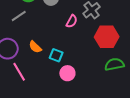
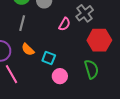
gray line: (19, 16) -> (22, 23), moved, turned -42
green semicircle: (114, 64) -> (91, 69), moved, turned 84

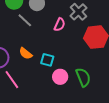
gray line: (22, 23) -> (25, 20), moved, turned -56
green semicircle: (91, 69) -> (83, 77), moved

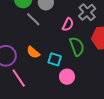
green semicircle: (83, 77) -> (77, 46), moved

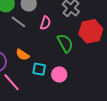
pink semicircle: (68, 24) -> (45, 23), moved
cyan square: (55, 59) -> (39, 69), moved

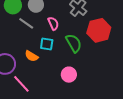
pink semicircle: (45, 23) -> (53, 24), turned -40
cyan square: (39, 69) -> (47, 44), moved

